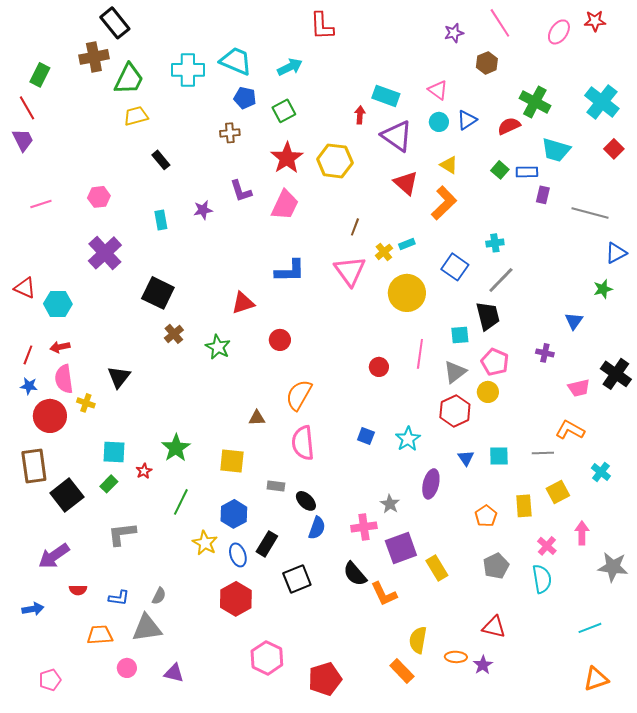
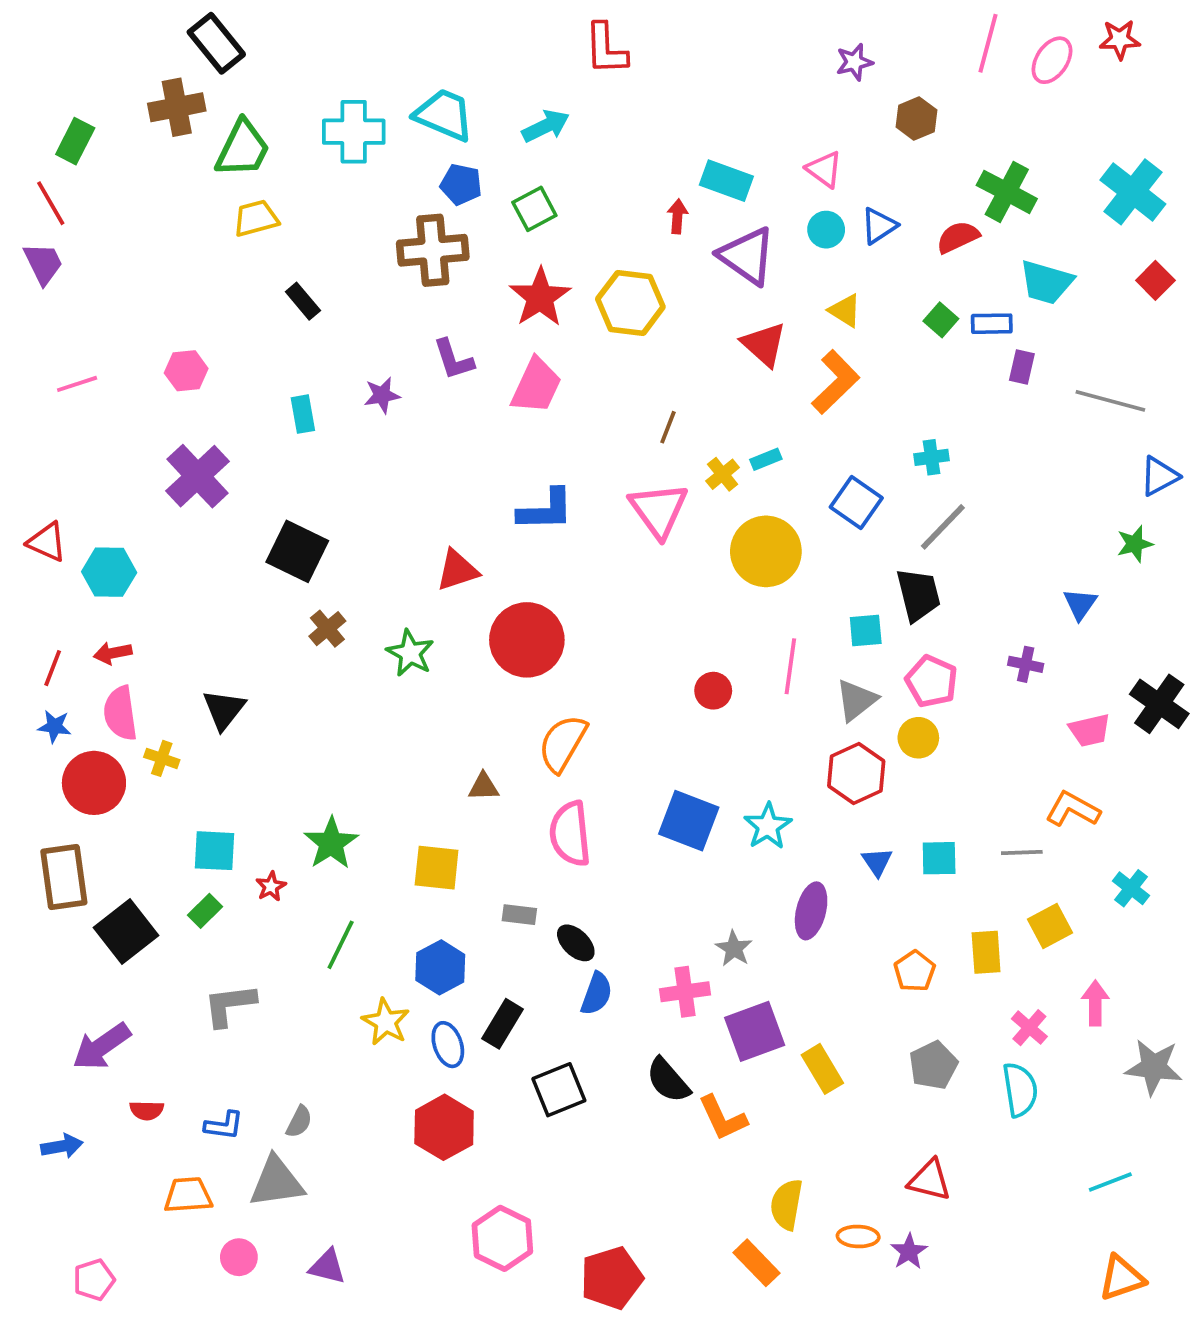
pink line: (500, 23) -> (988, 43), moved, turned 48
brown cross: (230, 133) -> (433, 250), size x1.8
red circle: (280, 340) -> (527, 640), size x1.8
blue square: (366, 436) -> (689, 821), size x1.8

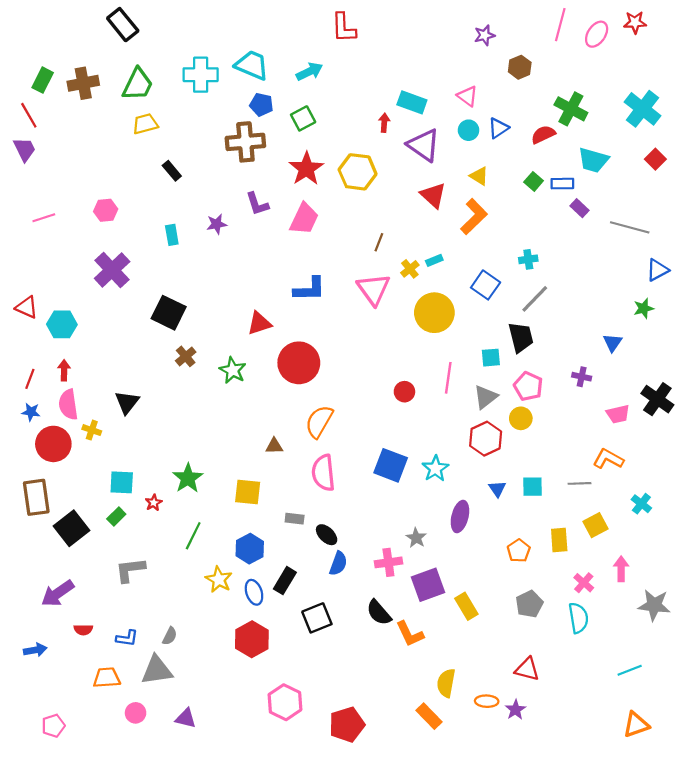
brown cross: (177, 107) -> (83, 83), moved
purple rectangle: (1022, 367) -> (579, 208), turned -60
red arrow: (113, 653) -> (64, 370), turned 102

